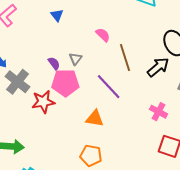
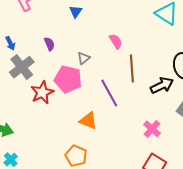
purple semicircle: (54, 63) -> (49, 44), moved
red star: (43, 102) -> (42, 92), turned -30

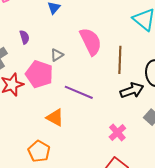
pink semicircle: (116, 41) -> (91, 42), size x1.8
brown line: (132, 68) -> (120, 60), moved
purple line: (109, 93) -> (79, 92), turned -44

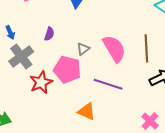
purple semicircle: (24, 37) -> (49, 34), turned 40
pink semicircle: (91, 42) -> (114, 49), moved

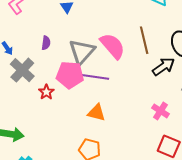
gray triangle: (83, 49) -> (82, 52), size x2.0
red star: (41, 82) -> (46, 92), size x0.7
purple line: (108, 84) -> (94, 77), moved

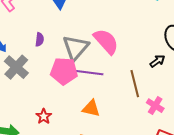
brown line: (144, 40) -> (135, 84), moved
black arrow: (164, 67) -> (157, 61), size x0.7
red star: (46, 92) -> (44, 116), moved

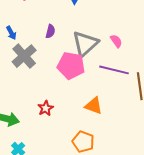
pink semicircle: (106, 41) -> (116, 41), size x0.5
purple line: (88, 72) -> (114, 70), moved

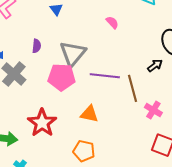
pink semicircle: (116, 41) -> (112, 22), moved
red star: (46, 108) -> (42, 123), size x1.8

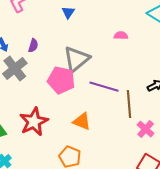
pink semicircle: (112, 22) -> (121, 36), turned -56
purple semicircle: (37, 46) -> (33, 45), moved

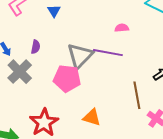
blue triangle: (68, 12) -> (54, 11), moved
purple line: (104, 87) -> (108, 53), moved

